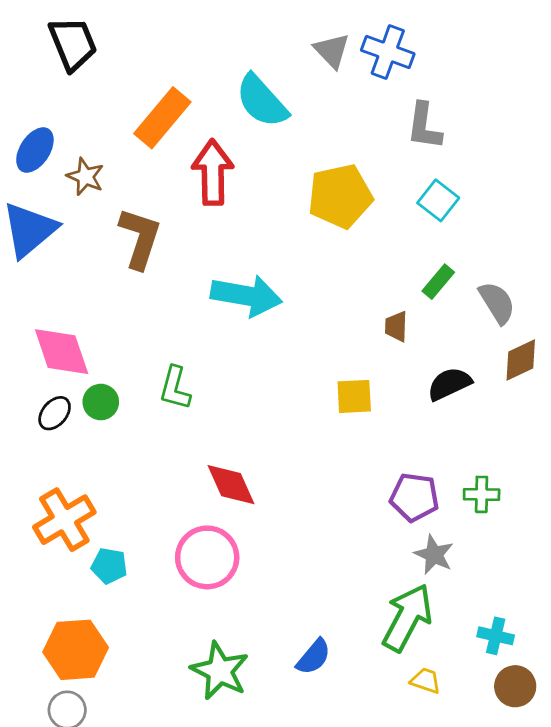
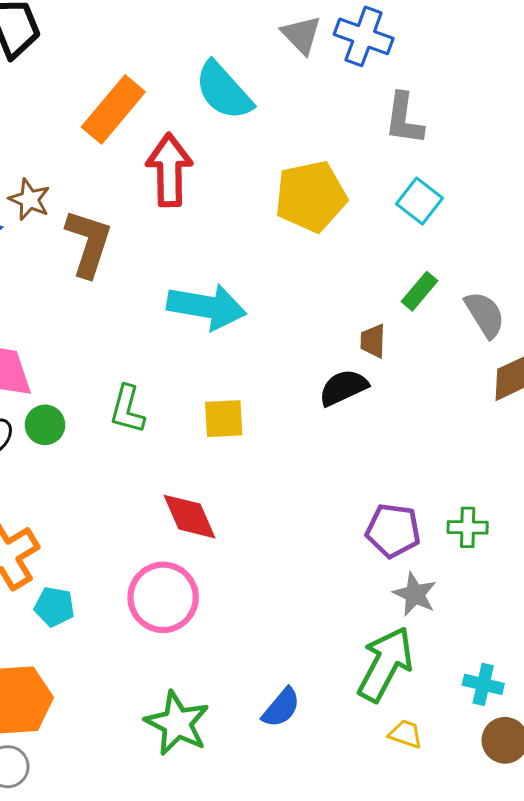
brown star: (85, 177) -> (29, 200), moved
black semicircle: (449, 384) -> (343, 388), moved
yellow square: (354, 396) -> (224, 419), moved

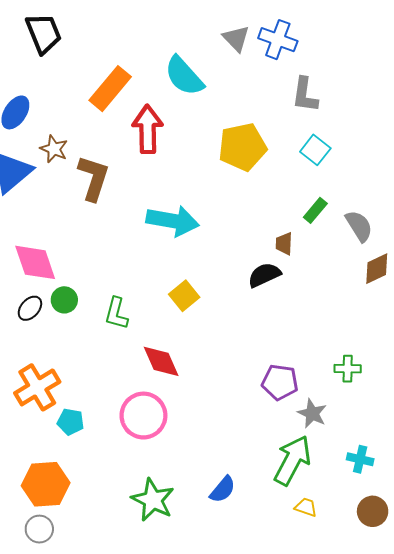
green L-shape: (127, 409) -> (116, 313), moved
yellow square: (224, 419) -> (184, 296), turned -36
purple pentagon: (393, 531) -> (280, 382), moved
cyan cross: (483, 684) -> (360, 459), moved

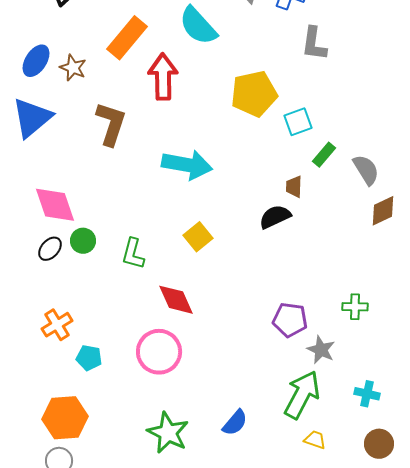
brown star: (54, 149) -> (73, 68), moved
cyan square: (315, 150) -> (298, 122), moved, turned 32
orange cross: (37, 387) -> (57, 325), size x0.7

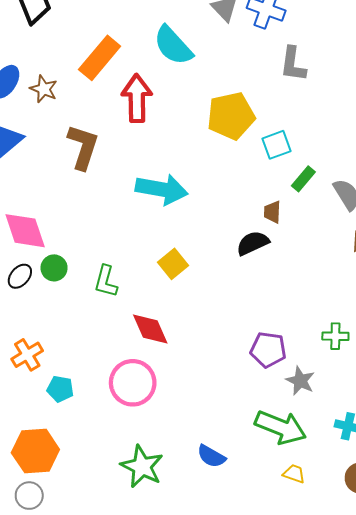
green arrow: (302, 395) -> (281, 427), turned 84
blue semicircle: (235, 423) -> (211, 456), turned 80

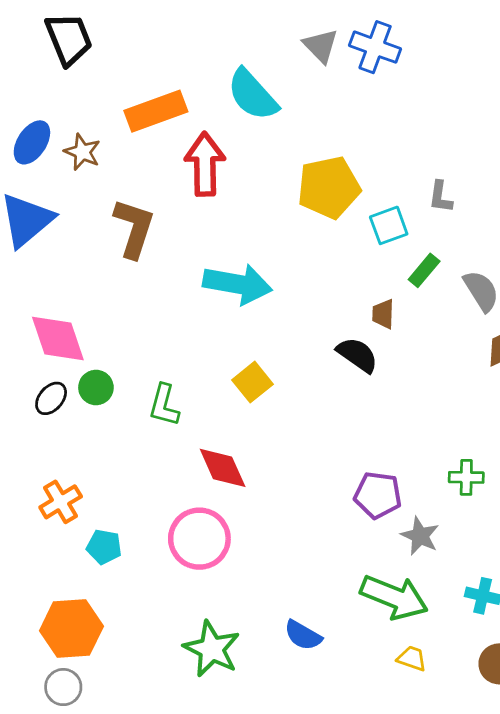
orange rectangle: (100, 58) -> (156, 111), turned 30
gray L-shape: (293, 64) -> (440, 197), moved, size x0.7
black semicircle: (253, 243) -> (357, 355), turned 60

